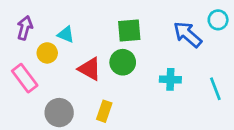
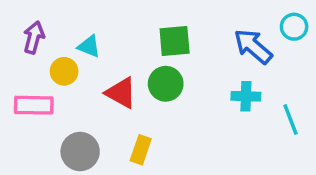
pink rectangle: (25, 78) -> (34, 105), turned -52
cyan cross: (170, 79) -> (246, 96), moved

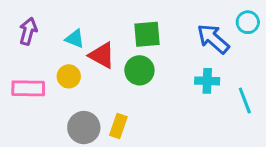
yellow circle: (64, 71) -> (69, 76), moved
red triangle: (121, 93) -> (102, 55), moved
gray circle: (80, 152) -> (84, 128), moved

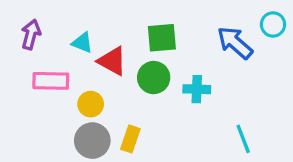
yellow circle: (69, 76) -> (91, 104), moved
cyan cross: (207, 81) -> (197, 89), moved
pink rectangle: (28, 88) -> (51, 81), moved
cyan line: (245, 100) -> (243, 139), moved

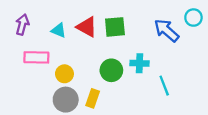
red triangle: (112, 61) -> (87, 27), moved
green circle: (154, 78) -> (111, 70), moved
cyan line: (243, 139) -> (164, 86), moved

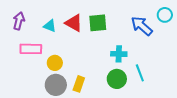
green circle: (111, 70) -> (117, 79), moved

